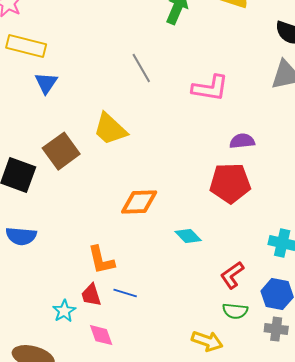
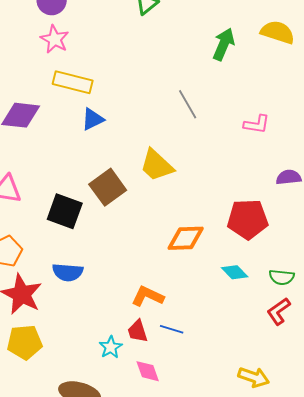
blue triangle: (46, 83) -> (93, 119), turned 30
pink L-shape: (210, 88) -> (257, 124), size x0.7
red pentagon: (230, 183) -> (248, 219), moved
orange L-shape: (101, 260) -> (148, 296), turned 128
green semicircle: (235, 311) -> (282, 277), moved

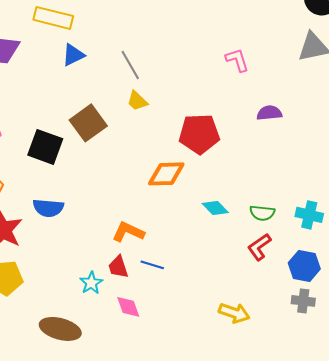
gray line: (188, 104) -> (130, 65), moved
pink L-shape: (257, 124) -> (237, 60), turned -116
yellow trapezoid: (157, 165) -> (137, 101), size x0.6
red pentagon: (248, 219) -> (199, 134), moved

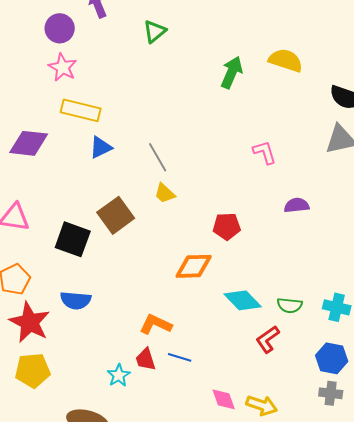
red pentagon: (199, 134) -> (227, 226), size x0.7
cyan diamond: (215, 208) -> (243, 300), size x1.4
red L-shape: (259, 247) -> (268, 339), moved
pink diamond: (128, 307) -> (224, 399), moved

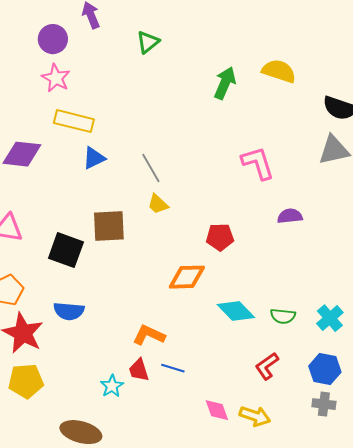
pink L-shape: (265, 152) -> (258, 163), size x1.4
brown square: (116, 215) -> (109, 226), turned 33
cyan cross: (337, 307) -> (330, 318), turned 36
red L-shape: (268, 339) -> (267, 366), moved

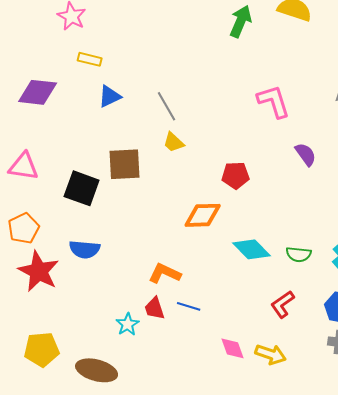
yellow rectangle: (74, 121) -> (90, 59), size x0.6
purple semicircle: (290, 216) -> (306, 154), turned 60
yellow pentagon: (26, 381) -> (42, 349), moved

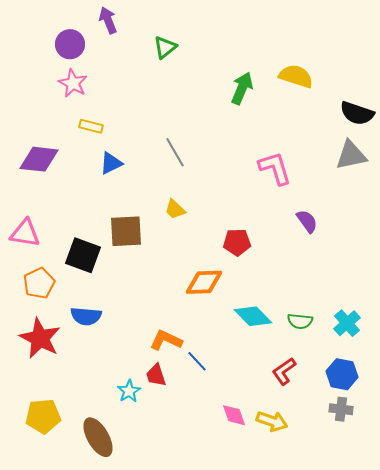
gray line: (167, 106) -> (175, 152), moved
orange pentagon: (24, 228) -> (39, 283), moved
blue line: (189, 306) -> (197, 361), moved, turned 30
brown ellipse: (97, 370) -> (98, 437), turned 45

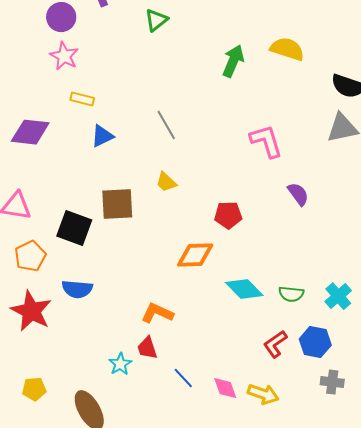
blue line: (197, 361) -> (183, 378), moved
blue hexagon: (342, 374) -> (315, 342), moved
yellow pentagon: (43, 416) -> (34, 389), size x0.7

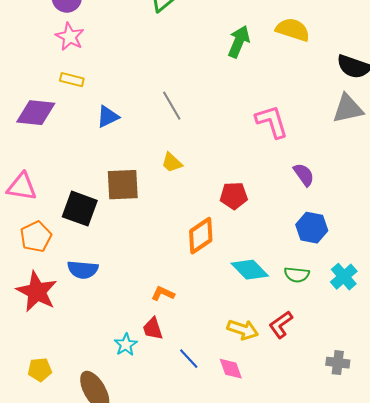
yellow rectangle: (82, 99) -> (72, 80), moved
orange diamond: (195, 255) -> (201, 236), turned -33
orange L-shape: (157, 313) -> (163, 294), size x0.7
blue hexagon: (315, 342) -> (312, 228), moved
yellow arrow: (263, 394) -> (243, 330), moved

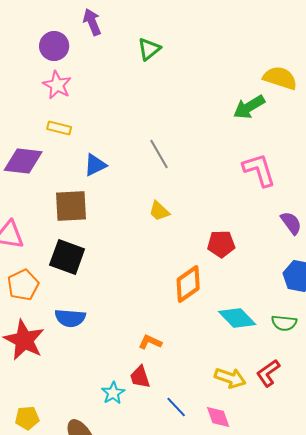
green arrow: (239, 42) -> (249, 107), moved, turned -144
brown square: (123, 185) -> (71, 206), moved

